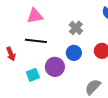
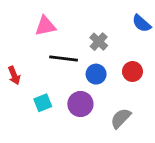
black line: (36, 41) -> (64, 59), moved
purple circle: (55, 67) -> (80, 104), moved

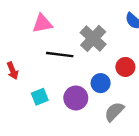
gray cross: (99, 42) -> (93, 38), size x1.5
blue circle: (96, 74) -> (101, 83), moved

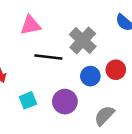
blue circle: (101, 83) -> (90, 76), moved

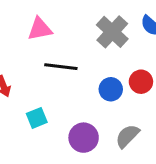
gray cross: (83, 40) -> (112, 32), moved
purple circle: (65, 102) -> (84, 138), moved

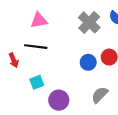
black line: (61, 67) -> (36, 47), moved
purple circle: (84, 138) -> (59, 100), moved

